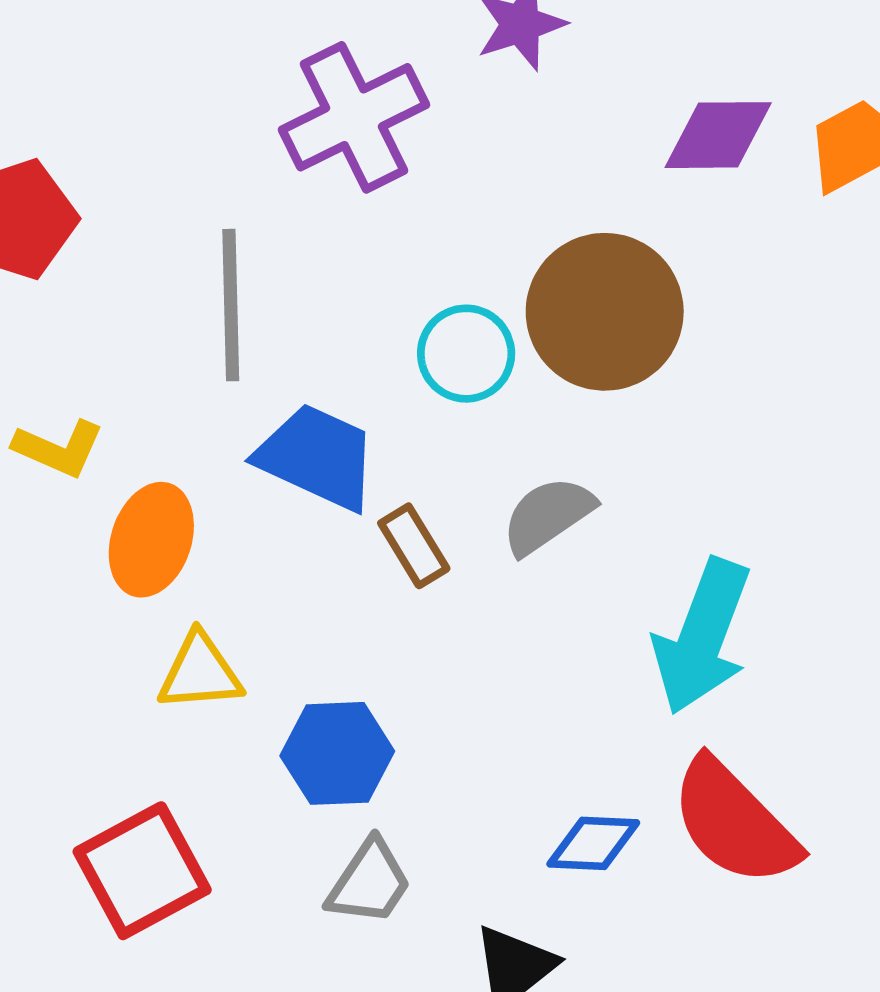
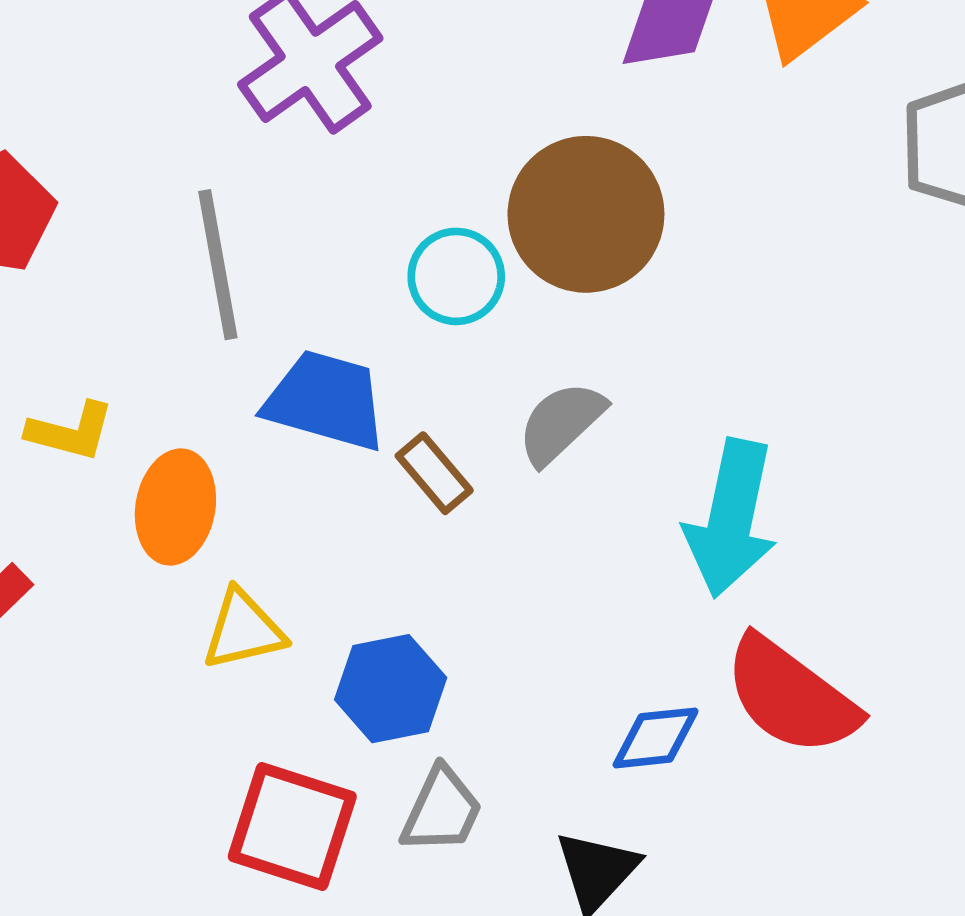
red square: (142, 871) -> (292, 826), moved, turned -35

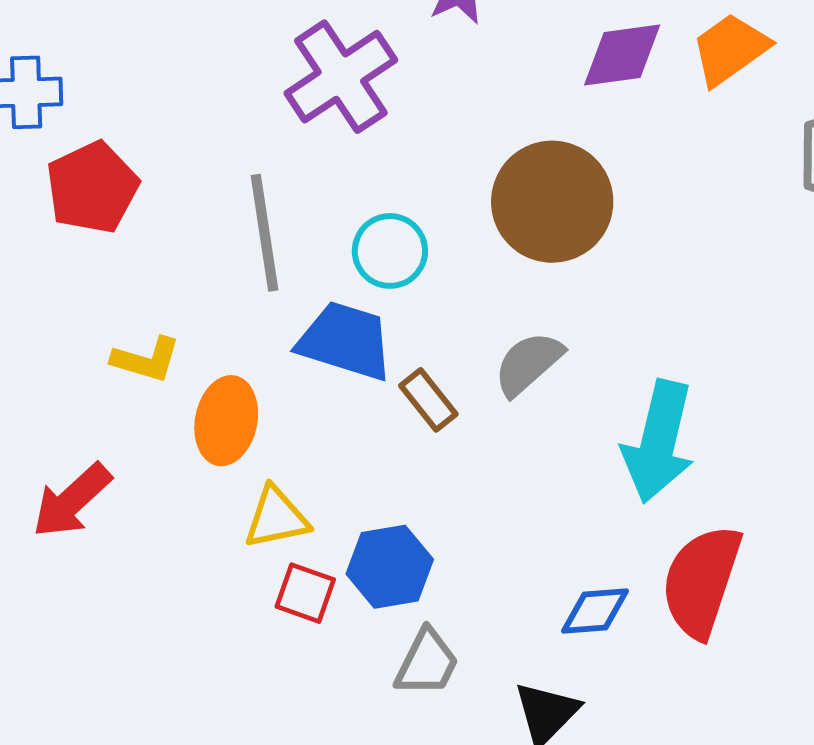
cyan circle: (456, 276) -> (390, 251), moved
red semicircle: (791, 696) -> (701, 581), turned 70
red square: (292, 826) -> (305, 593), moved, size x0.6

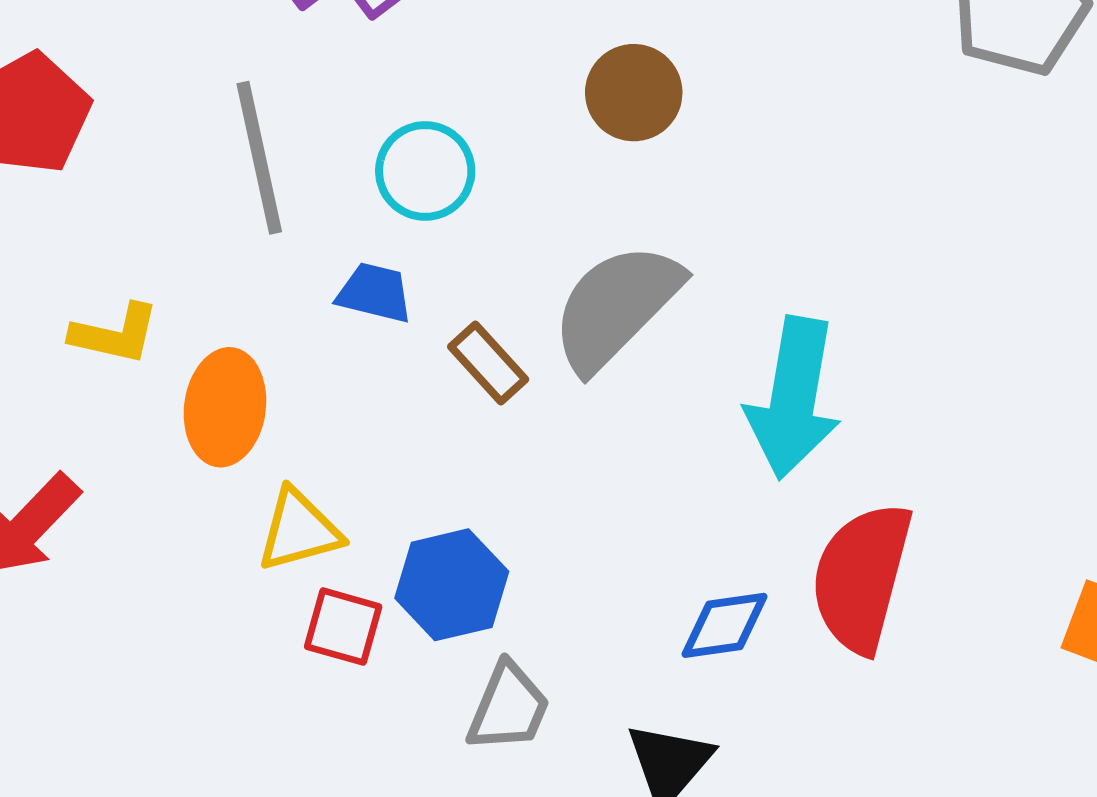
brown circle: (552, 202) -> (634, 93), size x0.6
blue trapezoid: (345, 341) -> (375, 293), size x0.6
gray semicircle: (528, 364) -> (616, 307), size x1.5

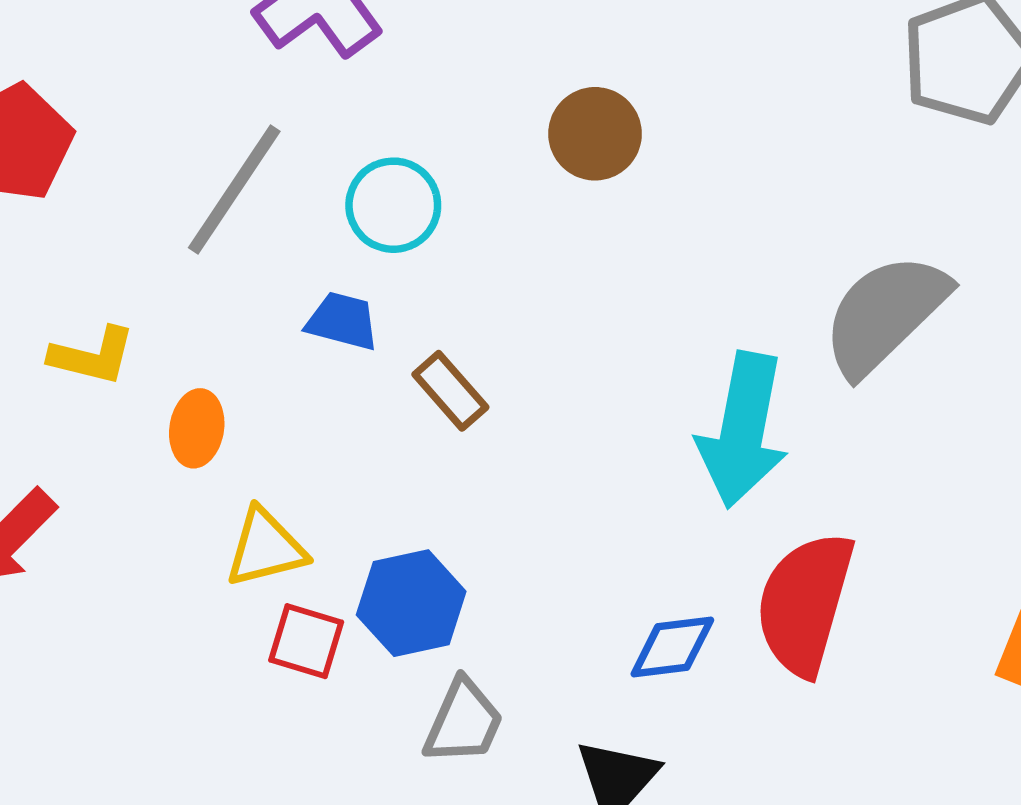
gray line: (259, 158) -> (234, 189), turned 45
gray semicircle: (616, 307) -> (885, 314), moved
orange ellipse: (225, 407) -> (197, 428), size x0.7

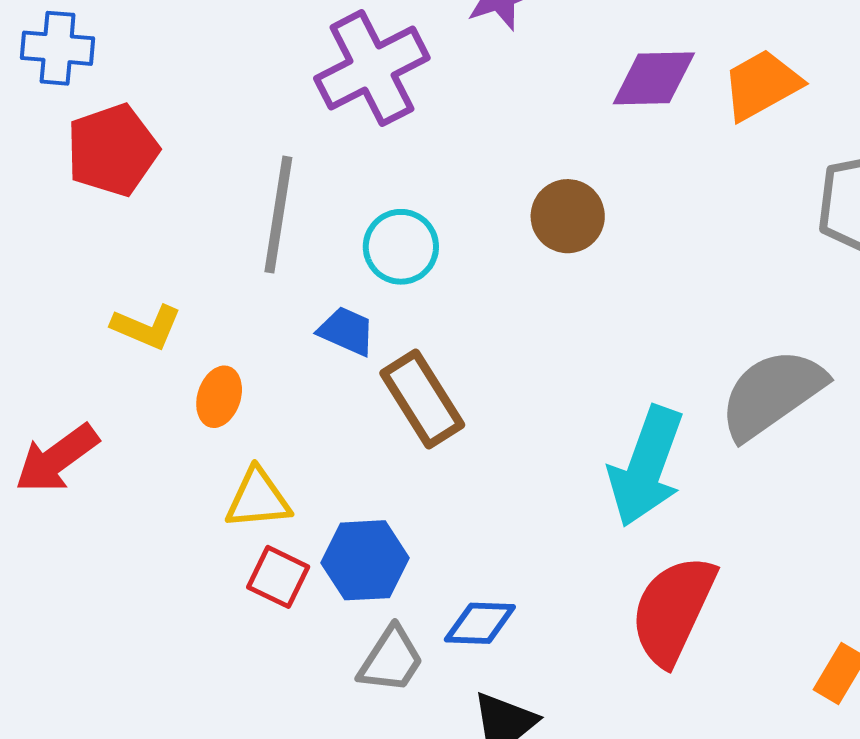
gray line: (234, 189) -> (278, 215), turned -34
brown rectangle: (450, 391) -> (422, 399), size x1.5
blue diamond: (672, 647) -> (480, 623), moved

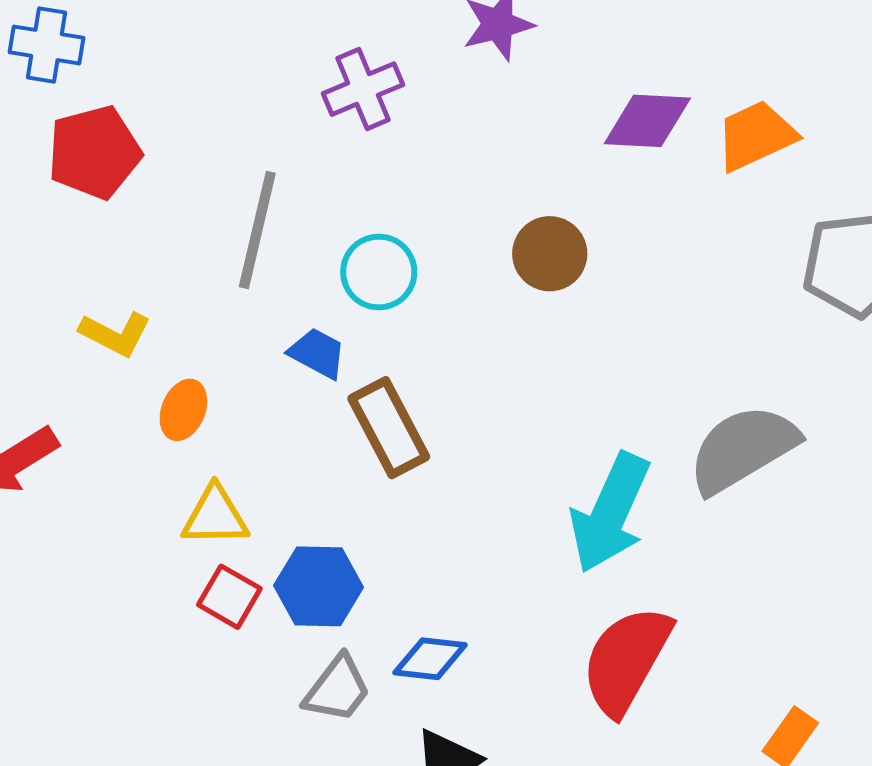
purple cross: (372, 68) -> (363, 89), size x0.7

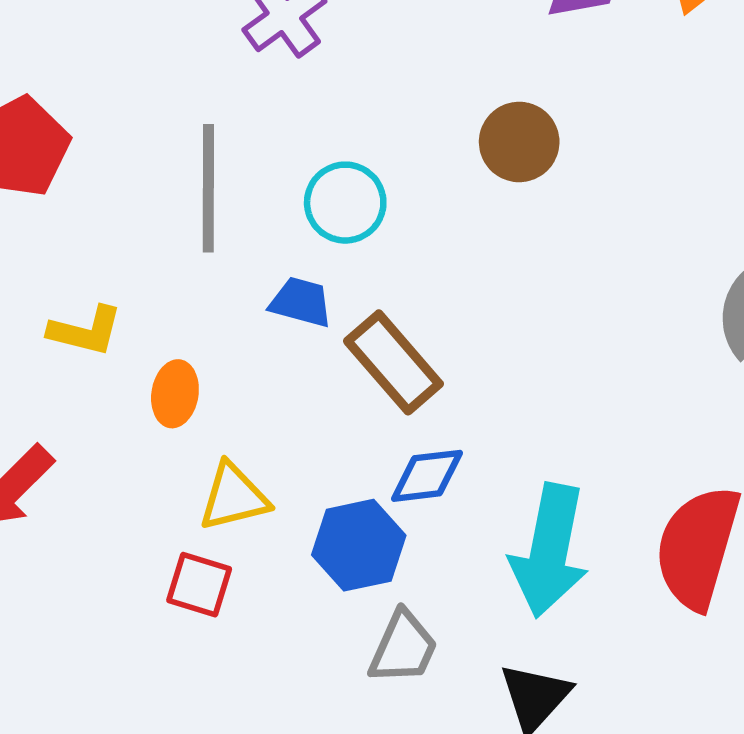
cyan arrow: (610, 513) -> (549, 551), moved
red square: (229, 597) -> (199, 585), moved
blue diamond: (430, 659) -> (427, 476), moved

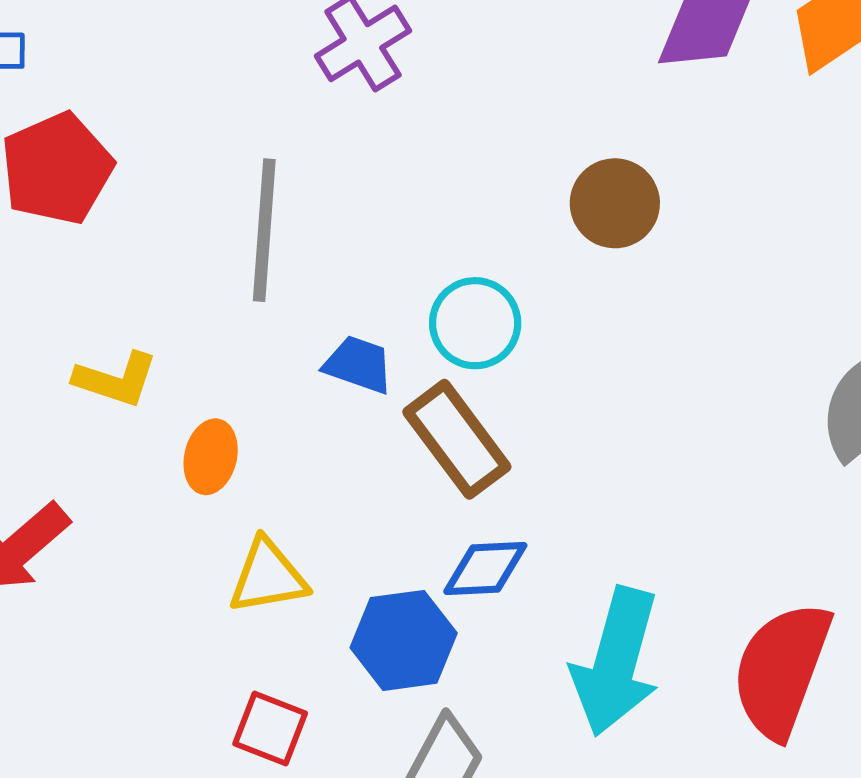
cyan circle: (345, 203) -> (475, 323), moved
red square: (199, 585) -> (270, 728), moved

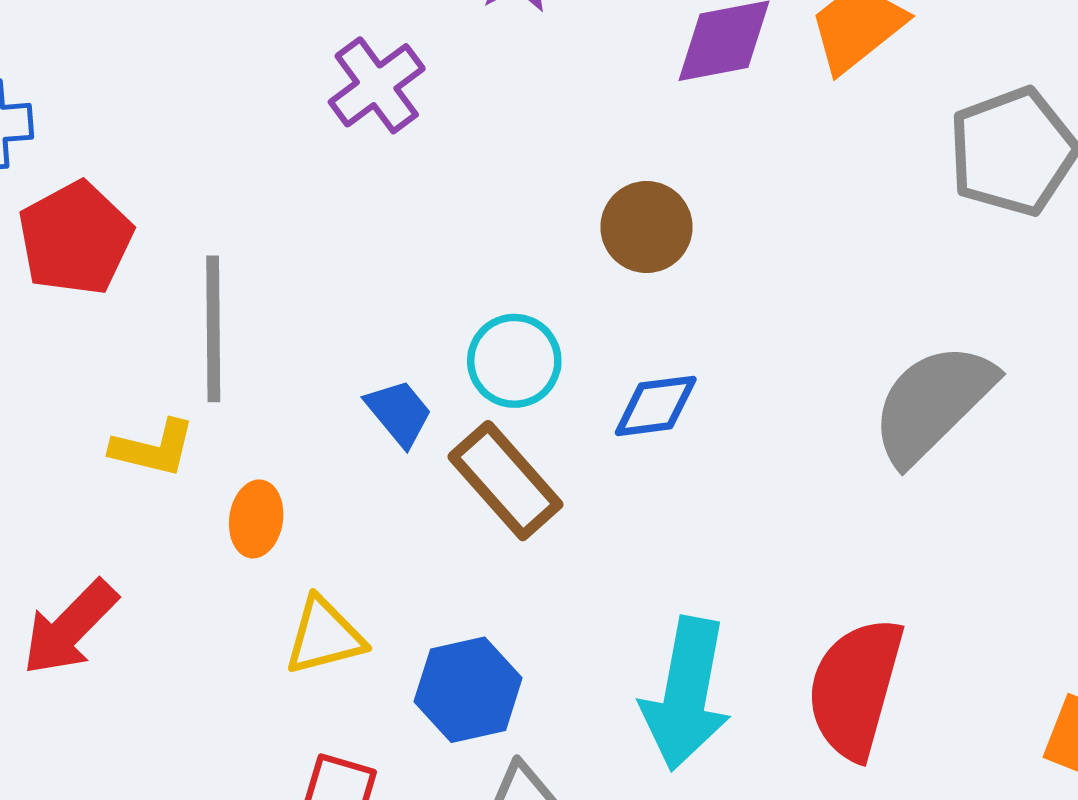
gray line: (264, 230) -> (213, 329), moved
blue trapezoid: (358, 365) -> (399, 413), turned 36
blue diamond: (485, 569) -> (656, 406), moved

